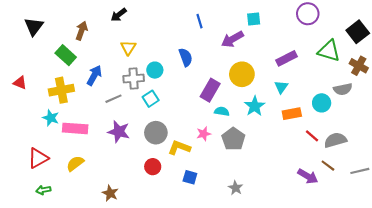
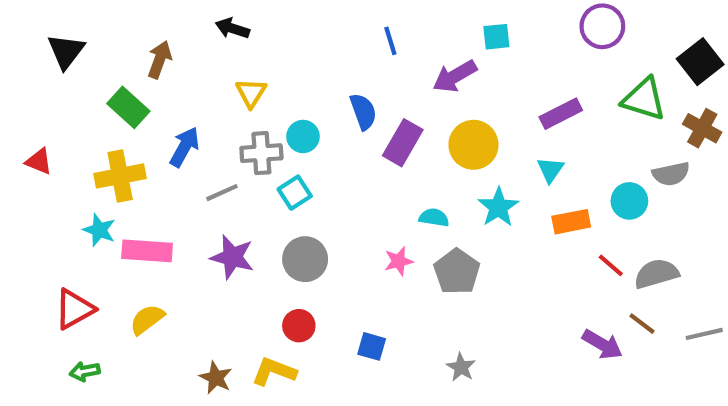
black arrow: (119, 15) -> (232, 28), turned 56
purple rectangle: (210, 90) -> (403, 143), moved
yellow L-shape: (179, 148) -> (274, 371), moved

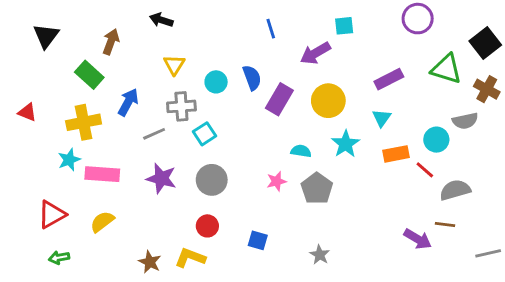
cyan circle: (303, 136) -> (216, 82), moved
cyan star: (99, 230) -> (69, 160), turned 30
red line: (611, 265) -> (425, 170), moved
brown line: (642, 324) -> (445, 225), turned -30
gray line: (704, 334) -> (488, 253), moved

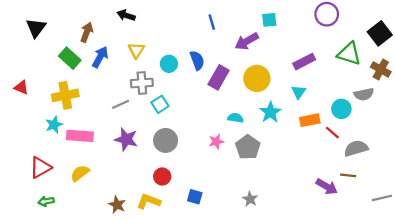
blue arrow: (128, 102) -> (100, 57), moved
blue square: (258, 240) -> (195, 197), moved

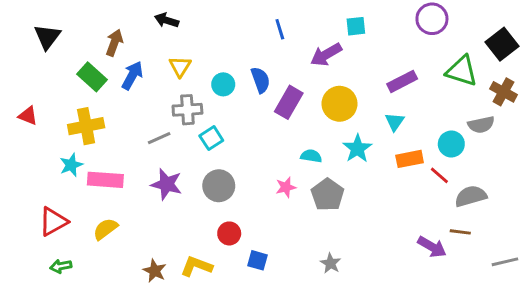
red circle: (162, 176) -> (229, 233), moved

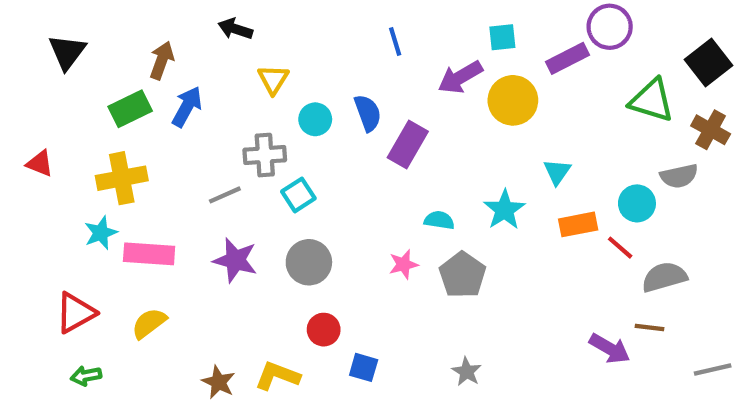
yellow triangle: (180, 66) -> (273, 79), moved
green rectangle: (92, 77) -> (130, 109), turned -68
purple rectangle: (402, 81) -> (568, 58), moved
yellow circle: (340, 104) -> (513, 100), moved

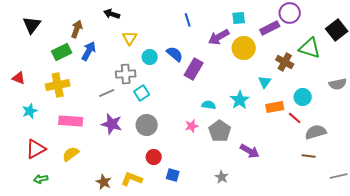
blue semicircle: (368, 113) -> (175, 54), turned -30
brown cross: (711, 130) -> (285, 62), moved
gray semicircle: (679, 176) -> (338, 84), moved
cyan star: (101, 233) -> (30, 111), moved
purple arrow: (610, 348) -> (250, 151), moved

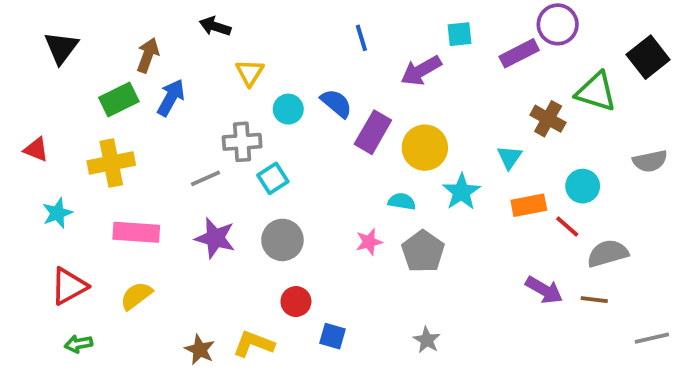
yellow circle: (244, 48) -> (425, 148), moved
purple arrow: (250, 151) -> (544, 290), moved

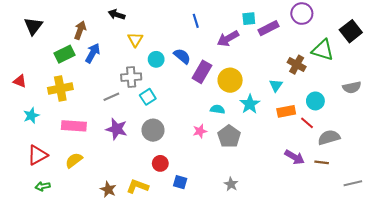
purple rectangle: (519, 53) -> (269, 28), moved

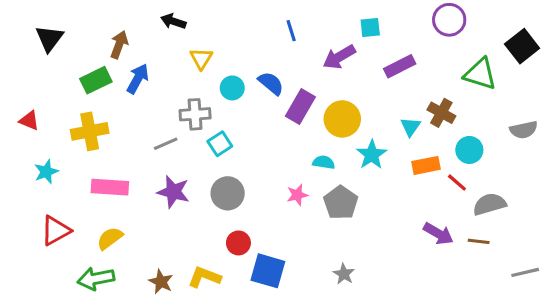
purple rectangle: (269, 28) -> (400, 66), moved
brown cross: (297, 65) -> (441, 113), moved
blue square: (180, 182) -> (268, 271), size x1.6
green arrow: (43, 186) -> (96, 279), moved, size x1.6

